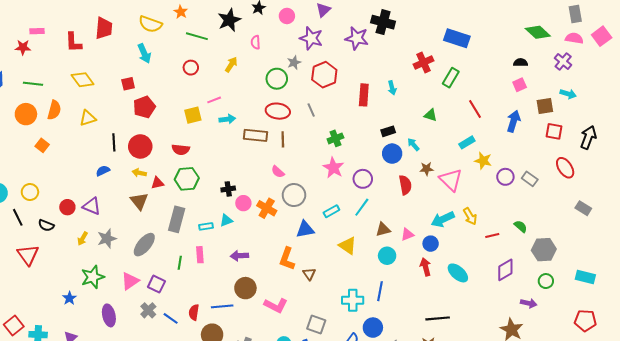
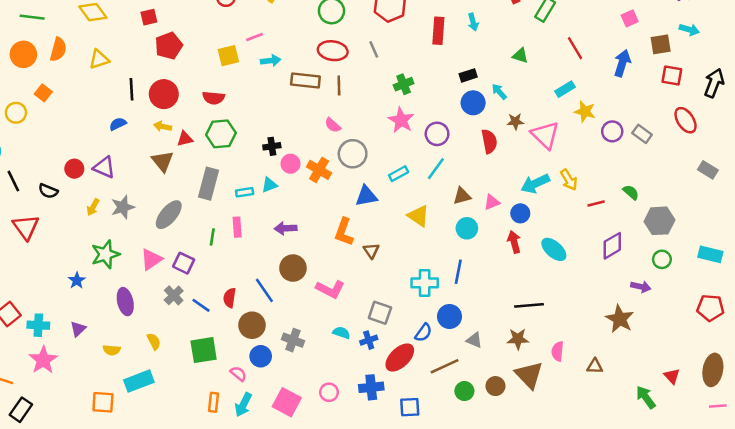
yellow circle: (30, 192) -> (16, 113), moved
blue line: (222, 306) -> (264, 290), turned 60

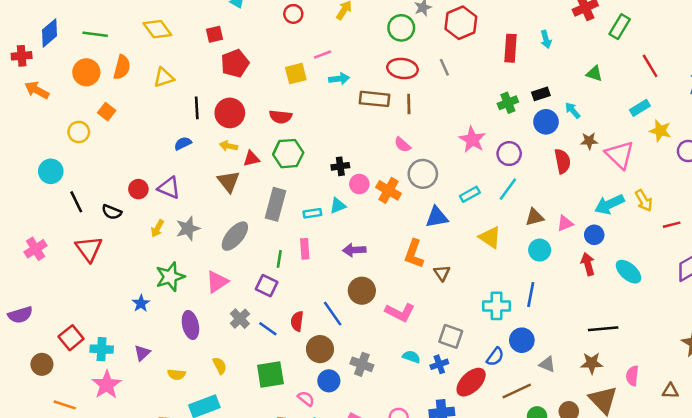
green cross: (404, 84) -> (508, 103), moved
purple square: (184, 263) -> (267, 286), moved

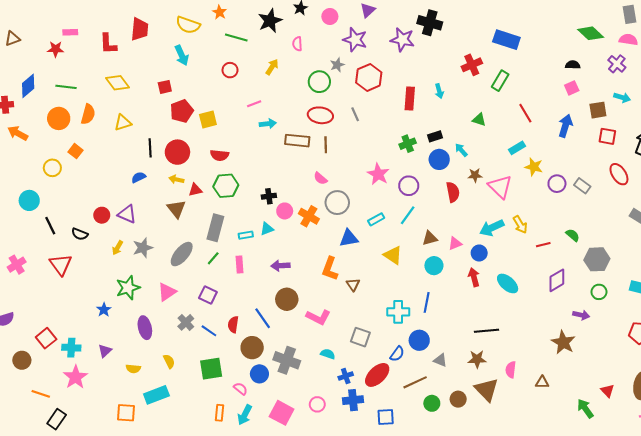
yellow square: (296, 74) -> (208, 120), moved
green line: (279, 259) -> (213, 258), moved, turned 32
gray cross: (362, 364) -> (287, 360), size x1.4
blue cross: (439, 364) -> (346, 376), moved

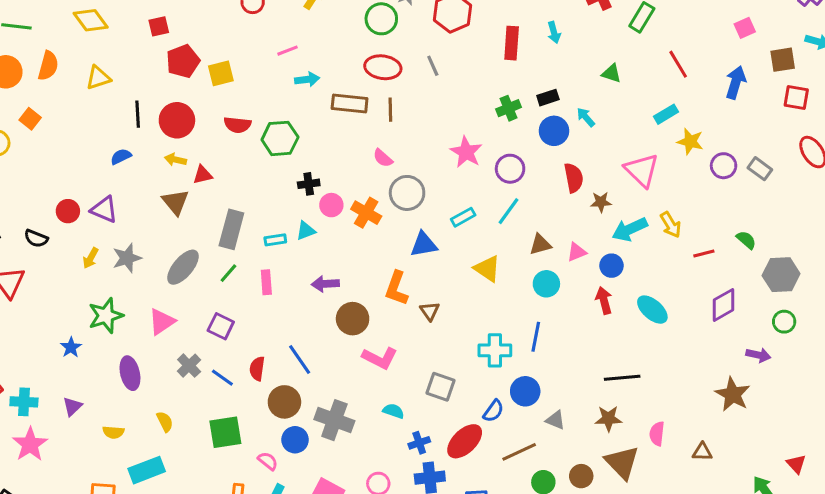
brown star: (475, 175) -> (601, 202), moved
green hexagon: (226, 186) -> (280, 138), moved
brown circle: (287, 299) -> (353, 319), moved

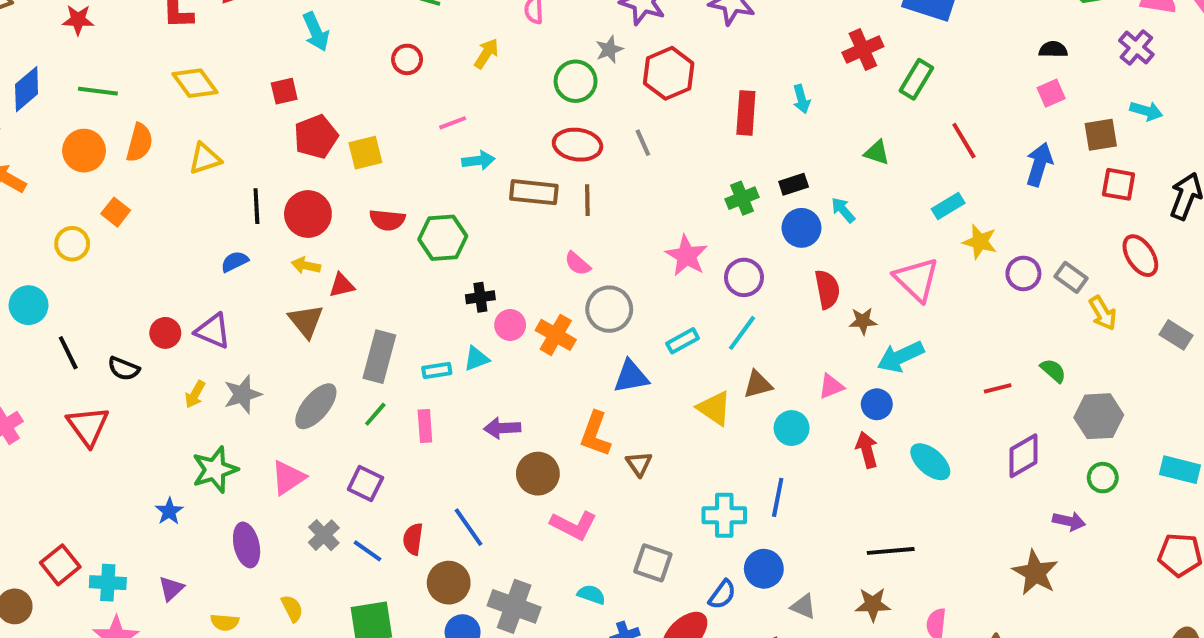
yellow arrow: (671, 225) -> (1103, 313), moved
brown triangle: (540, 244) -> (758, 384), moved

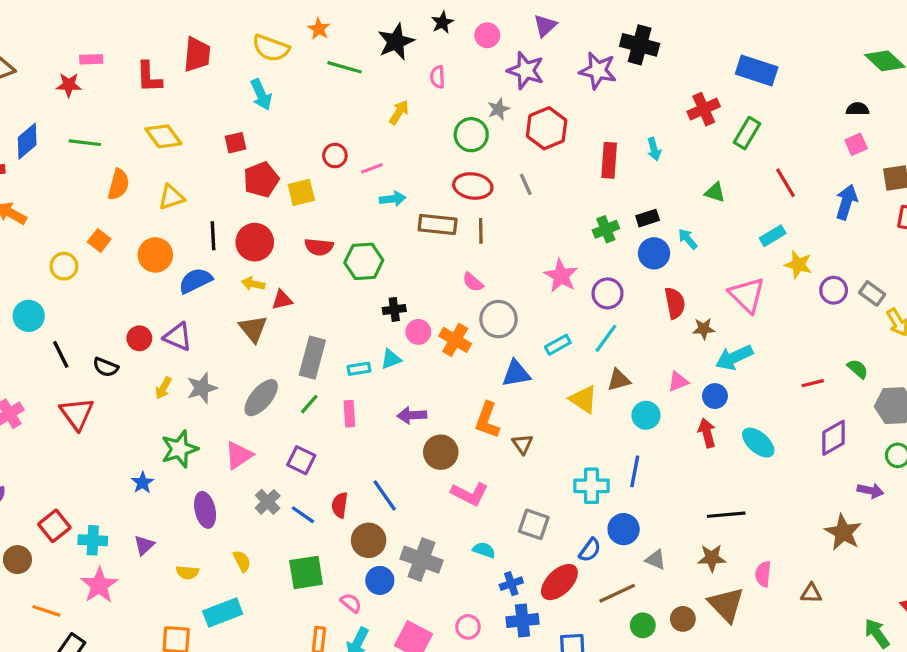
red circle: (407, 59) -> (335, 156), moved
orange circle: (84, 151) -> (155, 255), moved
blue semicircle: (235, 262) -> (195, 281), size x1.5

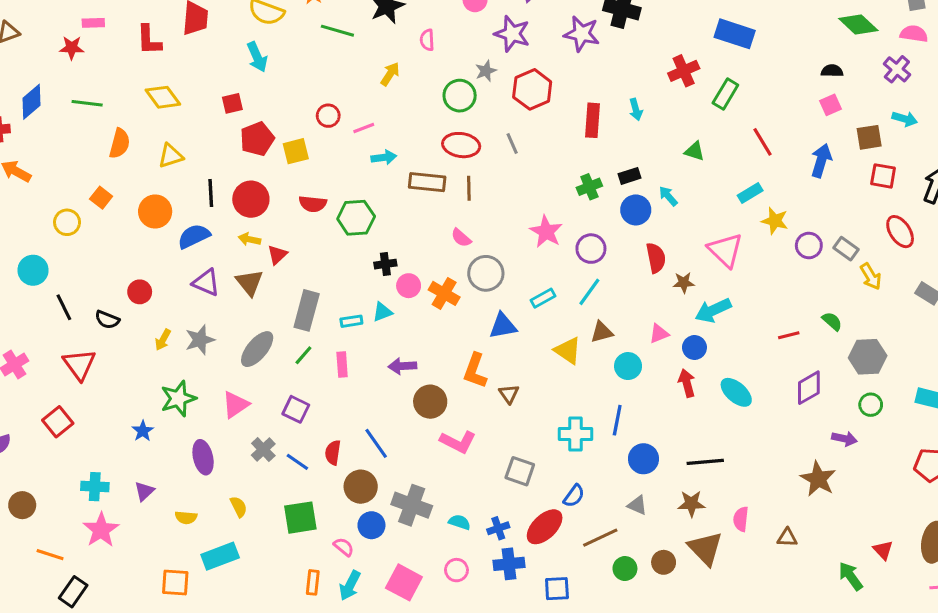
red triangle: (282, 300) -> (277, 255), turned -30
purple triangle: (178, 337) -> (206, 283), moved
red square: (54, 526) -> (58, 422), moved
blue circle: (624, 529) -> (643, 459), moved
cyan semicircle: (484, 550) -> (460, 522), moved

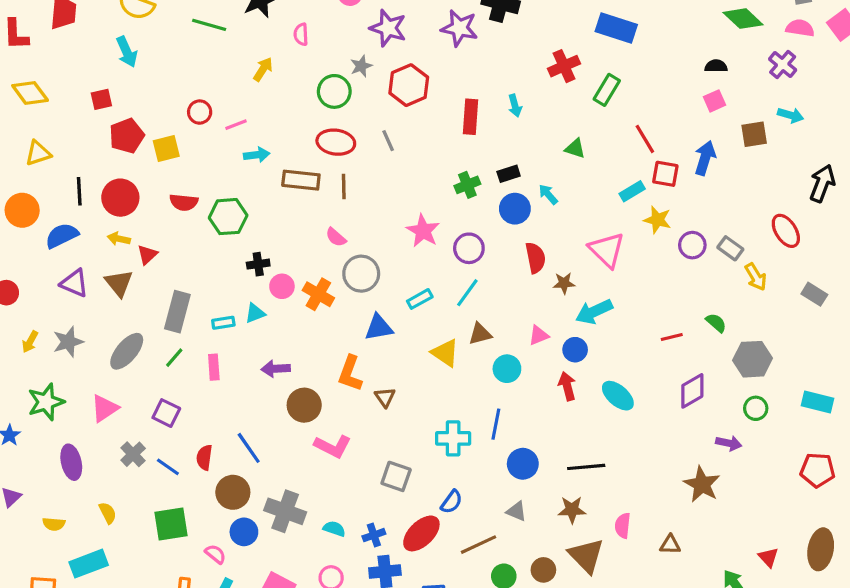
red square: (883, 176) -> (665, 174), moved

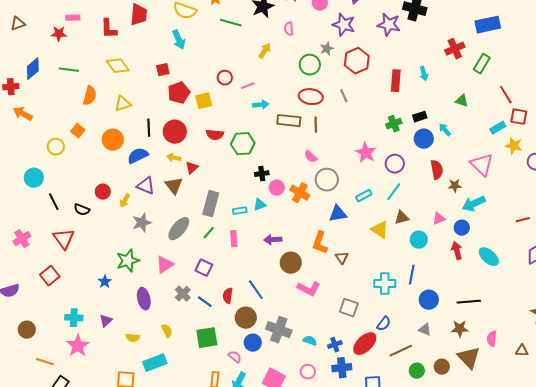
blue rectangle: (616, 28) -> (488, 25), turned -30
yellow arrow: (30, 342) -> (125, 201), moved

